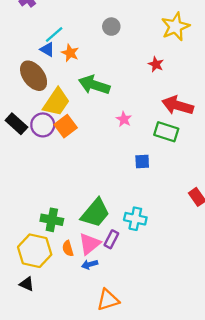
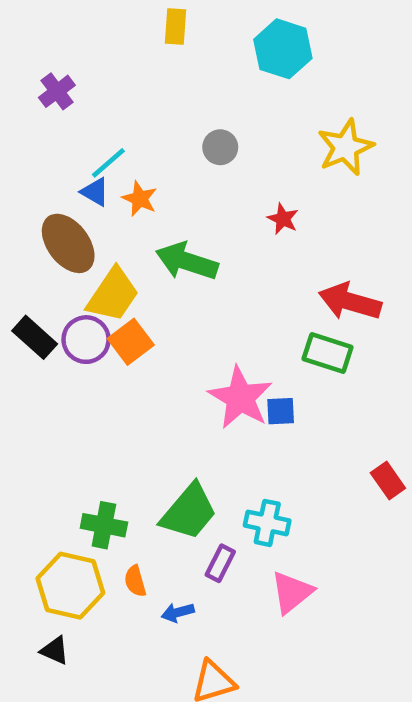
red star: (156, 64) -> (283, 219), moved
pink star: (124, 119) -> (240, 398), moved, size x2.0
pink triangle: (90, 244) -> (292, 592), moved

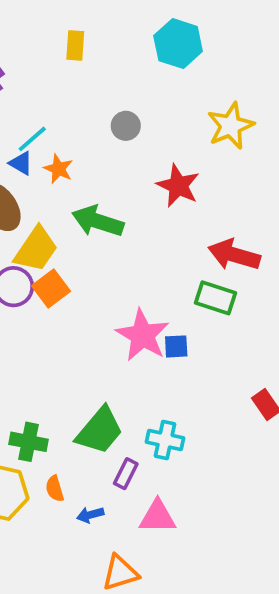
yellow rectangle: (175, 26) -> (75, 45), moved
red star: (283, 219) -> (178, 186), size x1.6
pink triangle: (292, 592) -> (158, 517), moved, turned 39

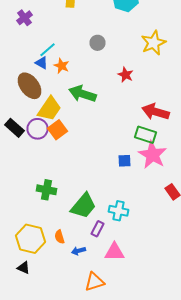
red star: (178, 186) -> (126, 75), size x0.7
pink star: (143, 335) -> (152, 155), moved
green cross: (28, 442) -> (46, 190), moved

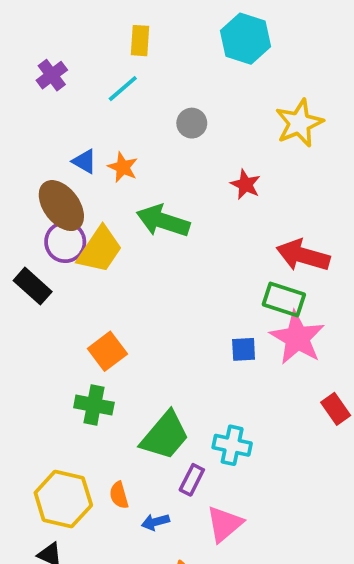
cyan line: (48, 50) -> (123, 89), moved
purple circle: (38, 129) -> (65, 242), moved
orange square: (58, 130) -> (107, 351), moved
pink triangle: (114, 252) -> (224, 524), turned -40

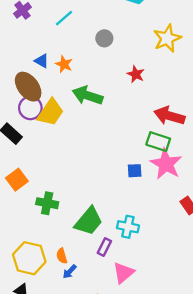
orange square: (107, 351) -> (17, 180), moved
blue arrow: (155, 522) -> (70, 272), moved, turned -32

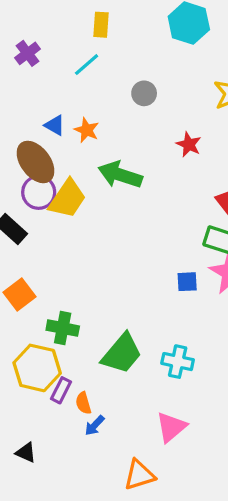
purple rectangle: (104, 247) -> (61, 390), moved
yellow hexagon: (29, 258) -> (37, 368), moved

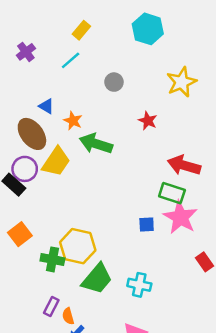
yellow rectangle: (101, 25) -> (81, 30), turned 36
orange star: (87, 130) -> (73, 121), moved
purple circle: (39, 192) -> (25, 169), moved
yellow hexagon: (37, 368) -> (78, 246), moved

